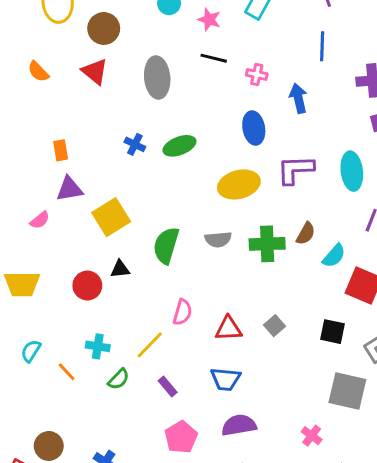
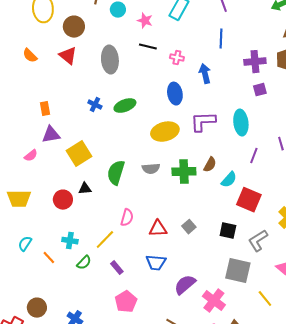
purple semicircle: (239, 425) -> (185, 285), moved, turned -30
pink cross: (312, 436) -> (214, 301), size x1.6

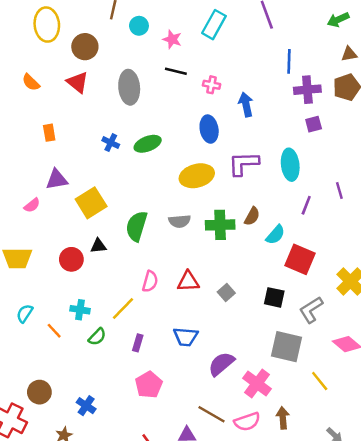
blue line: (221, 39) -> (289, 61), moved
orange rectangle: (45, 109) -> (49, 133), moved
red triangle: (158, 229) -> (188, 281), moved
purple rectangle: (117, 268) -> (138, 343), turned 56

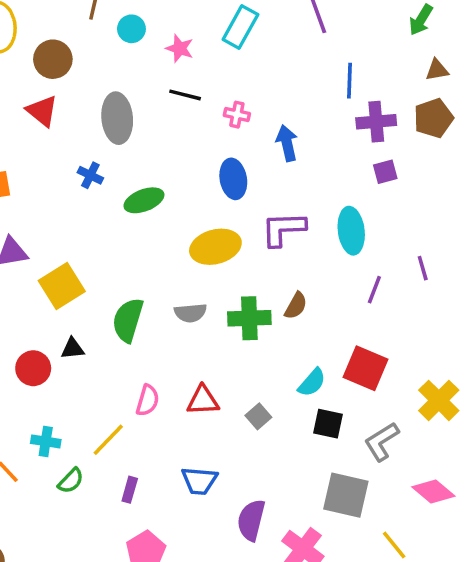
green arrow: (338, 20) -> (421, 20), turned -35
blue cross: (111, 143) -> (90, 175), moved
cyan semicircle: (275, 235) -> (312, 383), moved
purple semicircle: (221, 364) -> (251, 520), turned -36

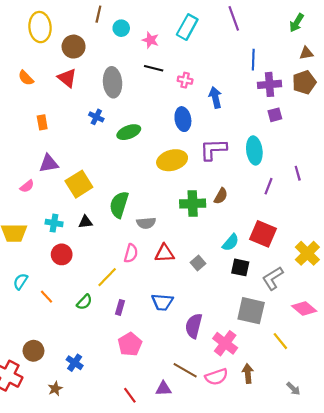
gray semicircle: (190, 313) -> (146, 223), moved
red circle: (33, 368) -> (62, 254), moved
cyan cross: (46, 441) -> (54, 223), moved

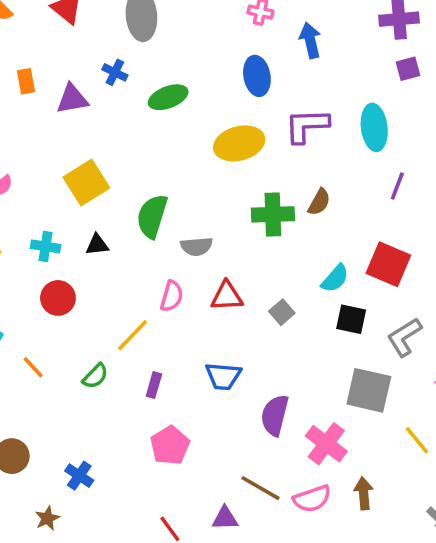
purple triangle: (49, 163) -> (72, 99), moved

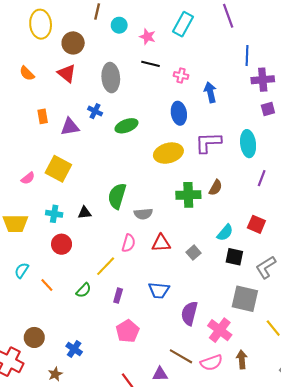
yellow square: (86, 182) -> (58, 169), moved, turned -30
red square: (388, 264) -> (256, 224), size x0.7

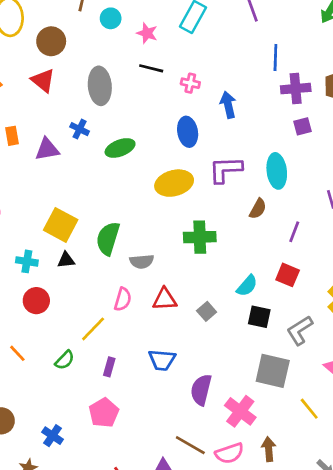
yellow square: (58, 169) -> (61, 225), moved
purple line: (262, 178) -> (294, 232), moved
brown semicircle: (216, 188) -> (258, 209), moved
pink pentagon: (128, 331) -> (104, 413), moved

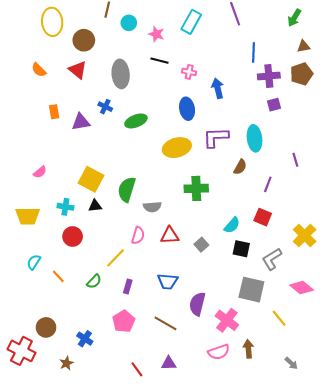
brown line: (190, 445) -> (166, 323), moved

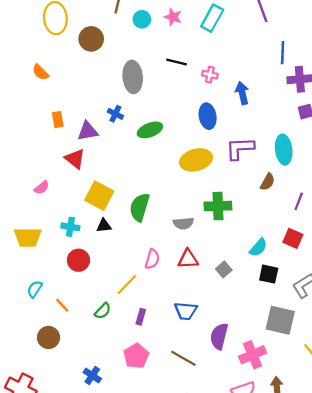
pink star: (156, 34) -> (173, 17), moved
red triangle: (78, 70) -> (75, 159), moved
gray semicircle: (152, 207) -> (183, 223), moved
pink cross: (227, 320) -> (253, 355), turned 30
brown circle: (46, 327) -> (49, 337), moved

